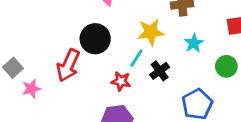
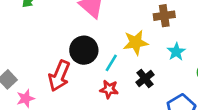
cyan line: (136, 58) -> (111, 63), moved

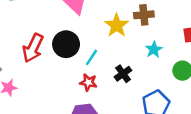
yellow star: (136, 43) -> (117, 25), moved, turned -30
red arrow: (59, 76) -> (33, 48), moved

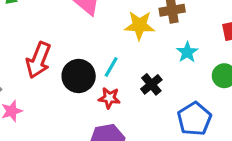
yellow star: (117, 25) -> (139, 25), turned -30
black circle: (66, 44) -> (79, 76), moved

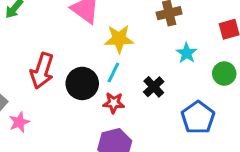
yellow star: (139, 25) -> (119, 39), moved

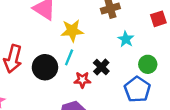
green circle: (224, 74) -> (148, 64), moved
red star: (114, 103) -> (82, 80), moved

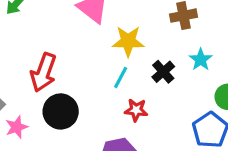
black circle: (45, 67) -> (61, 111), moved
black cross: (101, 67) -> (163, 72), moved

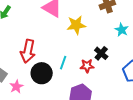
black cross: (163, 72) -> (101, 53), moved
cyan line: (121, 78) -> (63, 63), moved

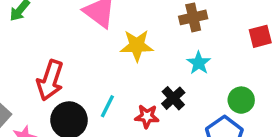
cyan star: (122, 30) -> (199, 63), moved

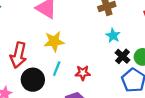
yellow star: (137, 46) -> (54, 41), moved
black cross: (173, 98) -> (123, 56), moved

